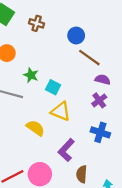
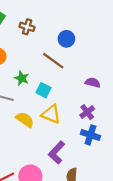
brown line: (89, 58) -> (53, 61), moved
purple cross: (99, 100) -> (87, 112), moved
yellow semicircle: (35, 128) -> (25, 120), moved

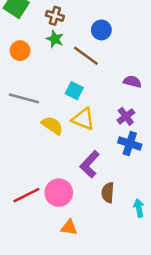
green star: (22, 78) -> (55, 39), moved

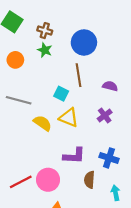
blue circle: (101, 30) -> (84, 42), size x1.5
brown line: (86, 56) -> (79, 75), moved, turned 45
blue cross: (130, 144) -> (109, 158), moved
purple L-shape: (90, 164) -> (74, 156), turned -130

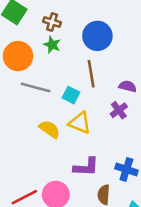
orange circle: (15, 60) -> (18, 56), size x1.5
gray line: (19, 100) -> (36, 88), moved
purple cross: (105, 115) -> (119, 110), moved

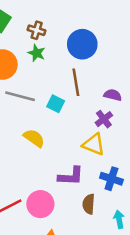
yellow triangle: (80, 123) -> (94, 144), moved

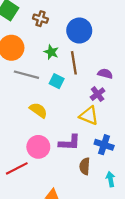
green star: (37, 53) -> (51, 52), moved
pink circle: (40, 204) -> (38, 147), moved

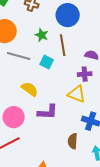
purple cross: (98, 94) -> (85, 74), turned 32
purple L-shape: (70, 143) -> (48, 112), moved
pink circle: (38, 147) -> (14, 117), moved

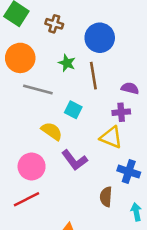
cyan square: (47, 62) -> (73, 110), moved
purple L-shape: (48, 112) -> (74, 160), turned 50

